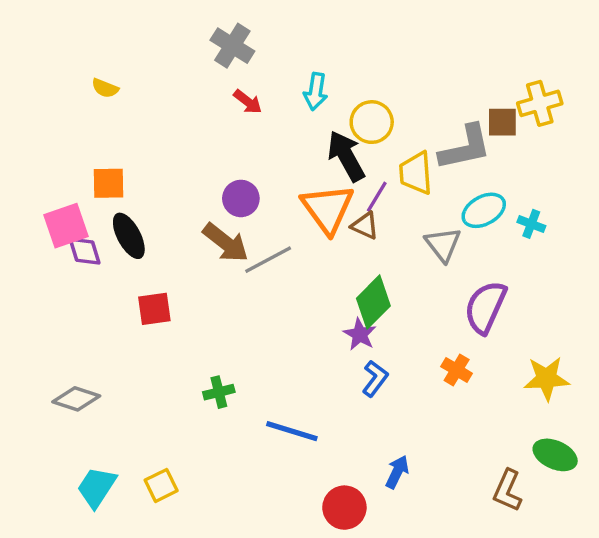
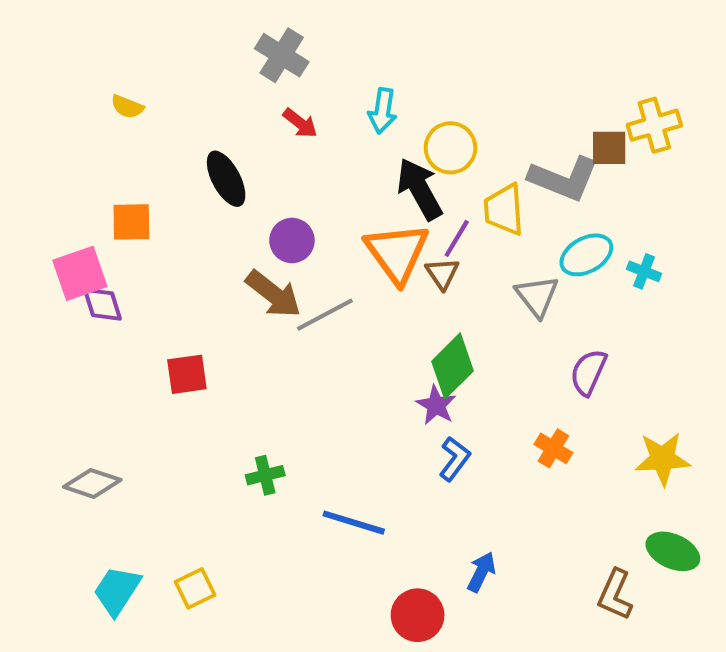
gray L-shape: (465, 148) -> (564, 179), turned 34
brown triangle: (365, 226) -> (442, 273), turned 32
black ellipse: (129, 236) -> (226, 179), moved
purple semicircle: (485, 307) -> (588, 372), size x0.7

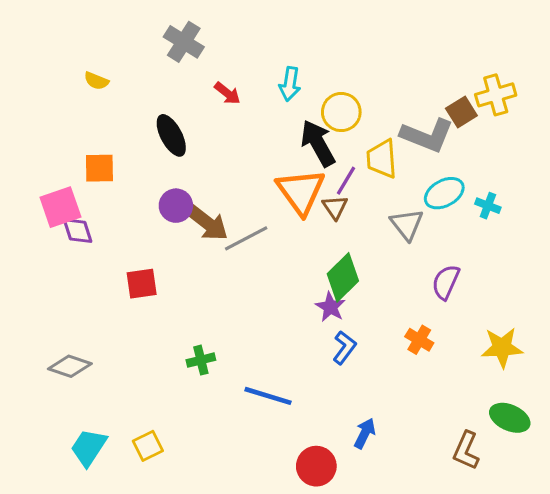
gray cross: (282, 55) -> (184, 42), moved
brown square: (609, 148) -> (461, 112), turned -32
purple circle: (292, 240) -> (176, 206), moved

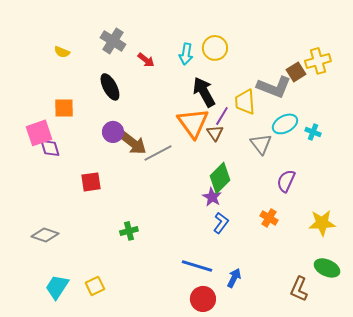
gray cross: (184, 42) -> (113, 41), moved
yellow circle: (341, 112) -> (215, 48), moved
blue line: (268, 396) -> (197, 266), moved

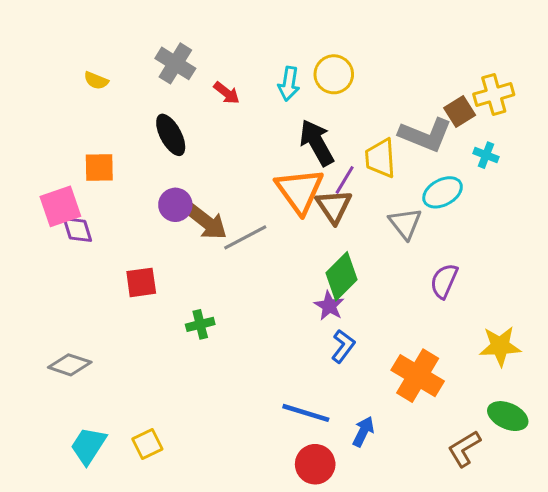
cyan cross: (313, 132) -> (486, 155), moved
brown triangle: (215, 133) -> (334, 206), size x1.4
orange cross: (269, 218) -> (418, 376), moved, size x1.8
green cross: (129, 231) -> (200, 324), moved
brown L-shape: (299, 289) -> (464, 449), turned 35

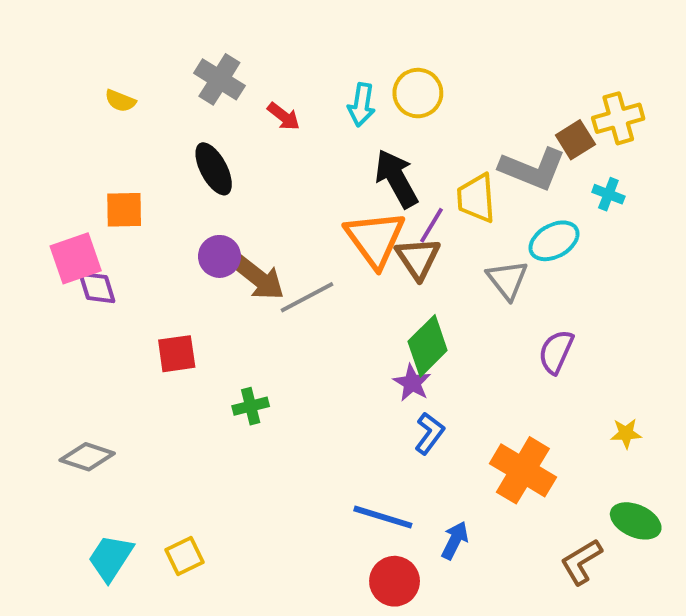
yellow star: (500, 346) -> (626, 433), size x0.6

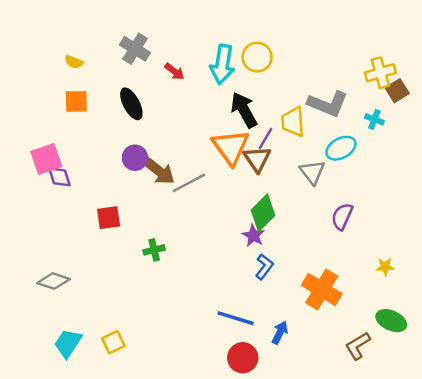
cyan arrow: (361, 105) -> (222, 64), size x1.5
brown square: (575, 140) -> (397, 91), moved
orange square: (124, 210) -> (76, 101), moved

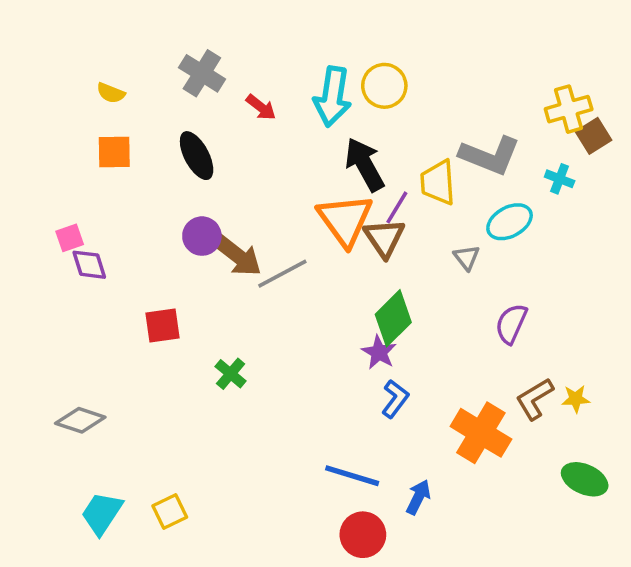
pink square: (46, 159) -> (70, 238), size x0.6
gray triangle: (312, 172) -> (467, 258), size x0.7
green cross: (154, 250) -> (231, 374), turned -36
brown L-shape: (358, 346) -> (535, 399), moved

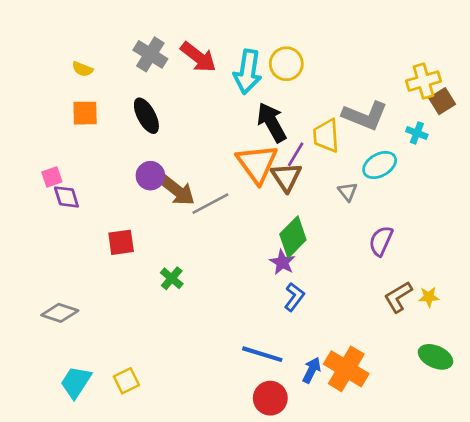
red arrow: (261, 107) -> (198, 57), moved, size x1.6
orange cross: (481, 433) -> (346, 369), moved

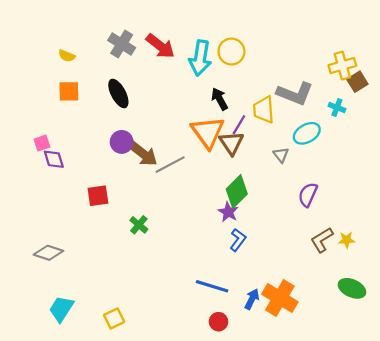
black arrow: (272, 122) -> (220, 99), size x0.7
yellow square: (126, 381) -> (114, 318), moved
red circle: (270, 398) -> (219, 322), size x0.7

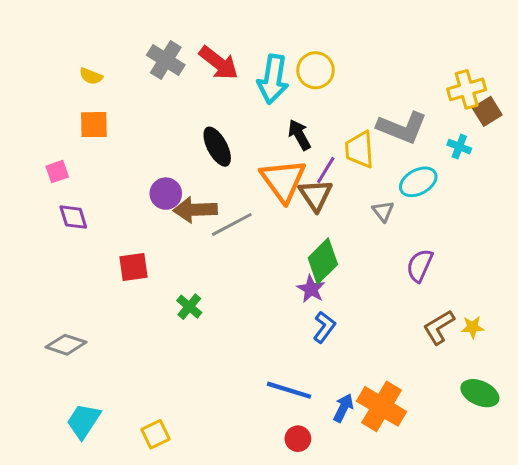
black ellipse: (118, 94) -> (217, 147), moved
pink square: (42, 143) -> (57, 172), moved
brown arrow: (143, 154) -> (195, 210), turned 140

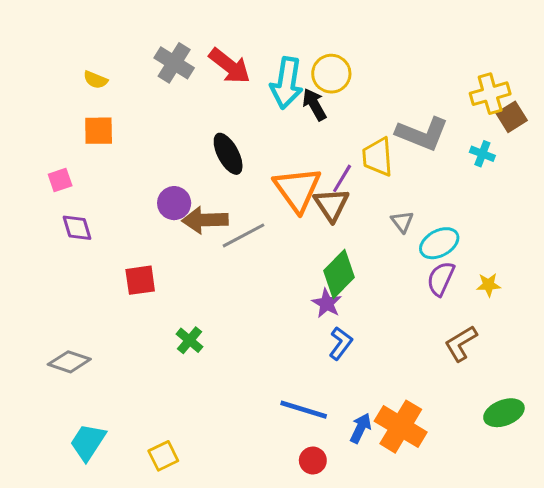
black arrow: (299, 135) -> (314, 104), moved
cyan ellipse: (418, 182) -> (439, 243), moved
green cross: (189, 307) -> (190, 340), moved
yellow star: (473, 327) -> (489, 285), moved
green ellipse: (480, 393) -> (504, 413), turned -45

